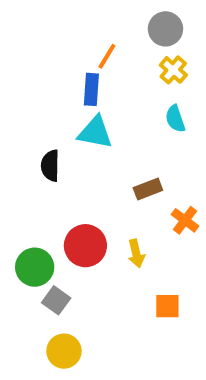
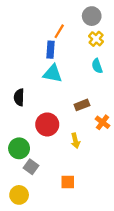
black semicircle: (50, 166) -> (19, 97), moved
red circle: (85, 246) -> (47, 124), moved
orange square: (167, 306) -> (68, 182), moved
yellow circle: (64, 351) -> (19, 195), moved

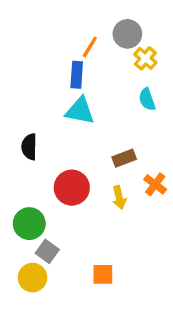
gray circle: (92, 16) -> (127, 34), moved
yellow arrow: (75, 141) -> (119, 197), moved
yellow circle: (19, 195) -> (33, 278), moved

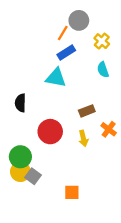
gray circle: (127, 34) -> (79, 20), moved
blue rectangle: (77, 75) -> (66, 52), moved, turned 54
yellow circle: (33, 278) -> (20, 172), moved

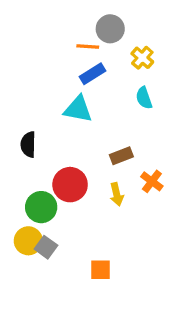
orange line: (63, 33) -> (88, 46), turned 63
green circle: (20, 157) -> (41, 207), moved

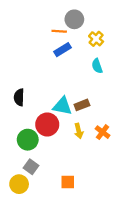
cyan triangle: (78, 109) -> (62, 106), moved
orange cross: (152, 181) -> (103, 132), moved
yellow circle: (28, 241) -> (19, 184), moved

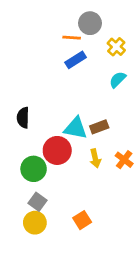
cyan semicircle: (97, 66) -> (118, 80), turned 64
orange square: (68, 182) -> (82, 220), turned -32
yellow circle: (19, 184) -> (35, 223), moved

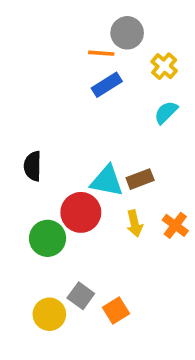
gray square: (38, 202) -> (81, 296), moved

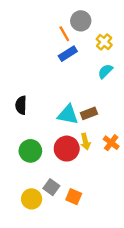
orange line: (101, 53) -> (64, 34), turned 56
red circle: (81, 212) -> (67, 149), moved
orange square: (116, 311) -> (74, 197), turned -35

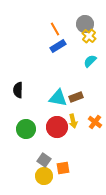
gray circle: (81, 21) -> (85, 24), moved
orange square: (74, 197) -> (63, 168), turned -32
yellow circle: (32, 199) -> (44, 176), moved

